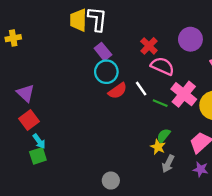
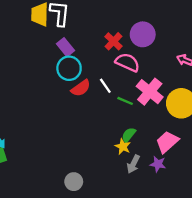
purple circle: (190, 39) -> (143, 34), moved
purple star: (201, 169) -> (158, 164), moved

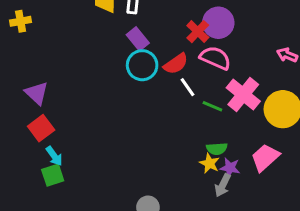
purple circle: (143, 34) -> (218, 23), moved
red semicircle: (81, 88) -> (176, 64), moved
green semicircle: (129, 135) -> (217, 149), turned -133
purple star: (158, 164) -> (230, 168), moved

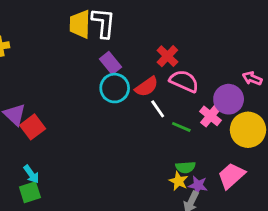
purple circle: (218, 23) -> (229, 99), moved
pink cross: (243, 95) -> (210, 116), size x0.7
red square: (41, 128) -> (33, 127), moved

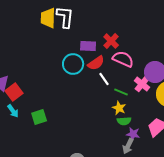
purple rectangle: (110, 63) -> (88, 46), moved, turned -49
cyan arrow: (31, 174) -> (13, 111), moved
yellow star: (179, 181) -> (119, 108), moved
green square: (30, 192) -> (39, 117), moved

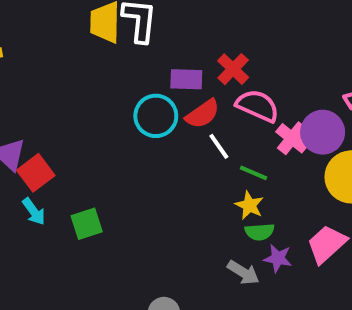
pink cross: (142, 84) -> (292, 138), moved
gray arrow: (128, 146) -> (243, 273), moved, turned -84

